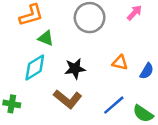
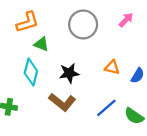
cyan diamond: (35, 67) -> (31, 72), turned -44

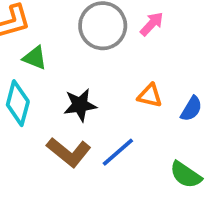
pink arrow: (126, 20) -> (152, 24), moved
blue line: (106, 108) -> (118, 152), moved

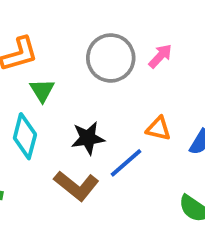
green triangle: (35, 58) -> (42, 90), turned 36
blue line: (118, 152) -> (126, 163), moved

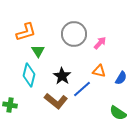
pink arrow: (160, 56) -> (100, 43), moved
black star: (88, 138) -> (62, 76), turned -30

